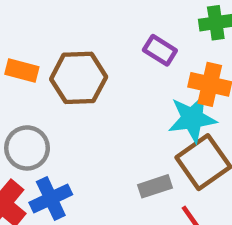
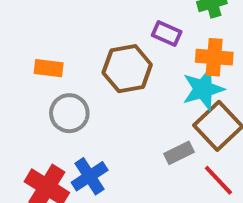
brown hexagon: (79, 78) -> (127, 69), moved
gray circle: (27, 148) -> (69, 113), moved

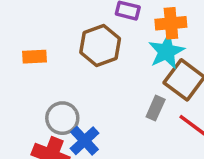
gray circle: (69, 113) -> (62, 118), moved
gray rectangle: (179, 153) -> (156, 108), turned -30

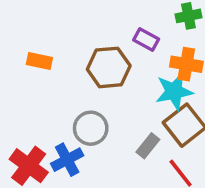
gray circle: (62, 118) -> (91, 128), moved

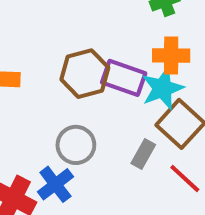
purple rectangle: (146, 40) -> (124, 78), moved, size x1.5

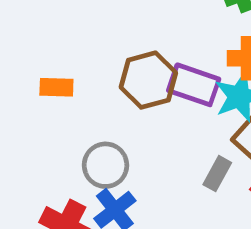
gray circle: (76, 145) -> (105, 165), moved

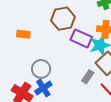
brown hexagon: (148, 80) -> (63, 19), moved

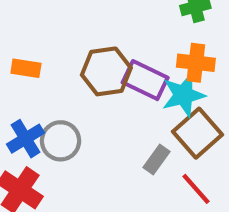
brown hexagon: (63, 19) -> (106, 71), moved
blue cross: (43, 88) -> (26, 139), moved

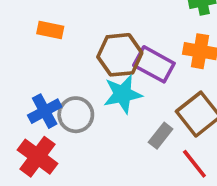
orange rectangle: (26, 68) -> (50, 30), moved
cyan star: (183, 95) -> (123, 94), moved

